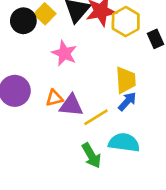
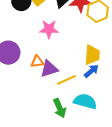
pink star: (64, 53) -> (49, 29), turned -30
purple triangle: (71, 105) -> (49, 69), turned -30

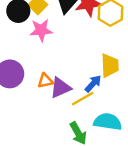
pink star: (49, 29) -> (41, 30), moved
blue arrow: (91, 71) -> (93, 84), moved

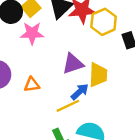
purple triangle: (60, 88) -> (73, 64), moved

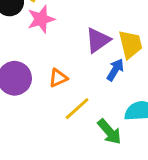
yellow line: (68, 106) -> (77, 109), moved

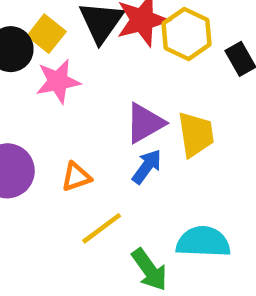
blue arrow: (115, 70) -> (147, 167), moved

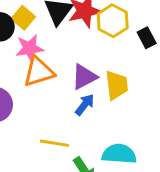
orange triangle: (76, 177) -> (39, 72), moved, size x1.6
yellow line: (102, 228) -> (55, 143), turned 44

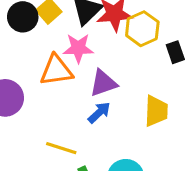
pink star: (30, 48) -> (78, 48), moved
yellow trapezoid: (117, 85) -> (156, 111), moved

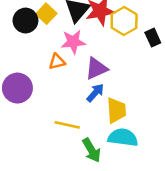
orange triangle: (56, 70) -> (57, 62), size x0.6
yellow trapezoid: (156, 111) -> (116, 110), moved

